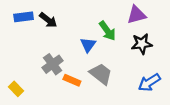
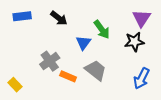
purple triangle: (136, 15) -> (142, 18), moved, turned -42
black arrow: (48, 20) -> (59, 18), moved
blue arrow: (149, 82) -> (142, 78), turned -30

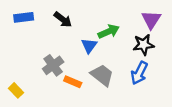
green arrow: (102, 29) -> (109, 32), turned -78
blue arrow: (142, 78) -> (139, 73), moved

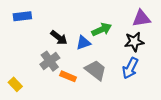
black arrow: (63, 20) -> (59, 38), moved
purple triangle: (151, 20) -> (141, 18), turned 48
blue triangle: (89, 46) -> (83, 43), turned 35

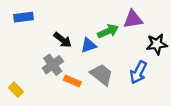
purple triangle: (141, 18) -> (133, 19), moved
black star: (134, 42) -> (157, 44), moved

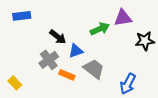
blue triangle: (89, 45) -> (76, 51), moved
blue arrow: (138, 72) -> (128, 84), moved

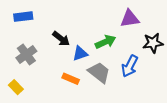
green arrow: (100, 29) -> (105, 42), moved
gray cross: (49, 60) -> (26, 55), moved
blue arrow: (128, 84) -> (130, 66), moved

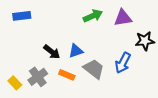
black arrow: (61, 39) -> (52, 52), moved
green arrow: (105, 42) -> (93, 16), moved
gray cross: (26, 55) -> (38, 77), moved

